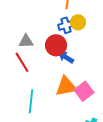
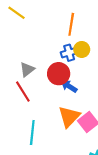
gray triangle: (26, 41) -> (27, 69), turned -35
orange triangle: (66, 86) -> (69, 117), turned -35

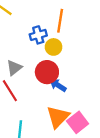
yellow circle: (82, 49) -> (54, 47), moved
blue cross: (69, 53) -> (38, 35), moved

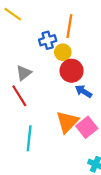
red circle: (47, 72) -> (72, 71), moved
blue arrow: (58, 85) -> (84, 91), moved

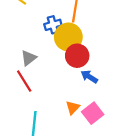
yellow circle: (63, 52) -> (68, 37), size x1.6
orange triangle: (67, 122) -> (73, 108), size x0.6

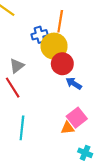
orange triangle: (73, 108) -> (67, 128), moved, turned 40

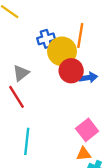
orange line: (60, 21) -> (80, 35), moved
blue arrow: (74, 83) -> (88, 78), moved, turned 140
orange triangle: (67, 128) -> (84, 154), moved

